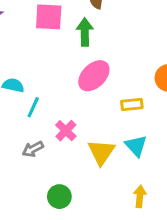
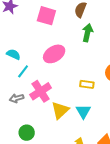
green arrow: (85, 32) -> (87, 33), moved
pink ellipse: (94, 76) -> (54, 54), moved
pink cross: (66, 131) -> (41, 91), size x1.5

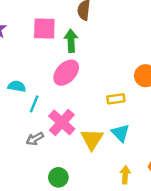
green arrow: (87, 33) -> (71, 41), moved

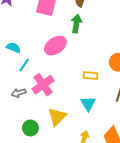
green arrow: (71, 41) -> (76, 24), moved
yellow triangle: (92, 139) -> (57, 117), moved

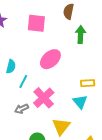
green arrow: (76, 24) -> (80, 35), moved
cyan semicircle: (13, 48) -> (11, 66), turned 88
cyan triangle: (88, 104) -> (80, 102), moved

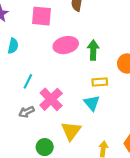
green arrow: (80, 35) -> (93, 50), moved
pink ellipse: (50, 59) -> (66, 45), moved, turned 30
cyan semicircle: (11, 66) -> (13, 46), moved

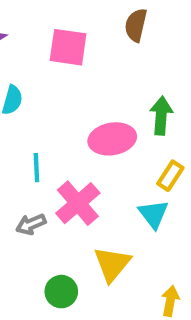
pink ellipse: (66, 45) -> (112, 139), moved
cyan line: (28, 81) -> (36, 168), turned -32
yellow rectangle: (100, 82) -> (170, 176), turned -56

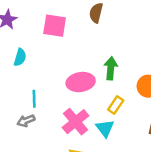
pink cross: (78, 203) -> (76, 122), moved
gray arrow: (31, 224) -> (26, 121), moved

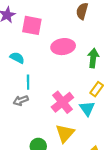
pink square: (55, 26) -> (32, 25), moved
cyan semicircle: (20, 57) -> (17, 58), moved, turned -80
pink ellipse: (81, 82) -> (63, 47), moved

